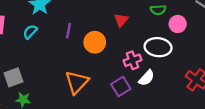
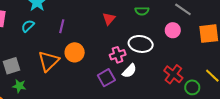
pink circle: (178, 24) -> (173, 30), moved
orange circle: (95, 42) -> (75, 52), moved
orange triangle: (77, 82) -> (48, 61), moved

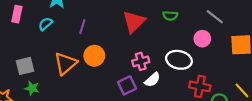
red triangle: (109, 19) -> (134, 22), size x1.6
white ellipse: (141, 44) -> (179, 60), moved
red cross: (173, 74) -> (200, 86), turned -30

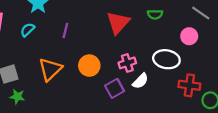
orange circle: (94, 56) -> (89, 66), moved

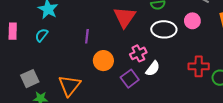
purple line: (65, 31) -> (87, 36), moved
white ellipse: (166, 59) -> (164, 29), moved
orange triangle: (50, 69) -> (69, 86), moved

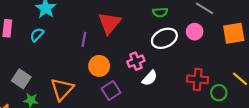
red triangle: (125, 17) -> (109, 23), moved
white ellipse: (164, 29) -> (164, 38), turned -30
gray square: (30, 79) -> (21, 79), turned -36
purple square: (130, 79) -> (111, 90), moved

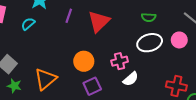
purple line: (84, 39) -> (69, 16), moved

